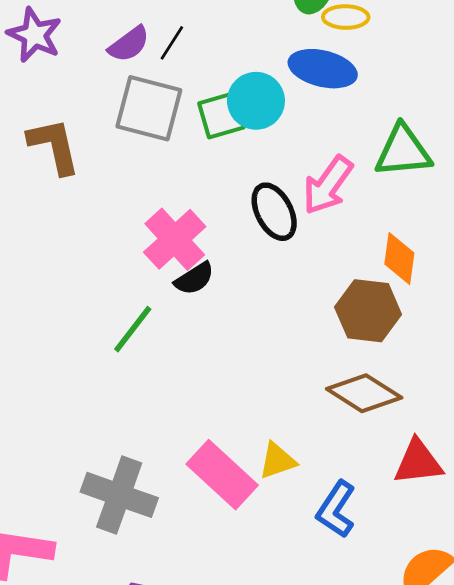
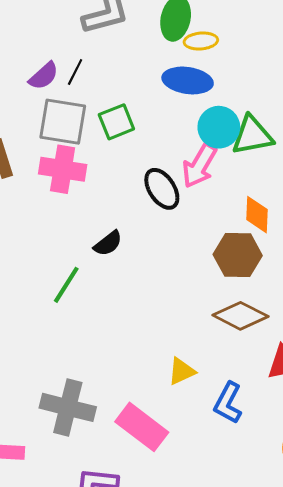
cyan circle: (256, 101) -> (219, 127), moved
pink cross: (175, 239) -> (63, 169), moved, turned -33
pink rectangle: (222, 475) -> (142, 427), moved

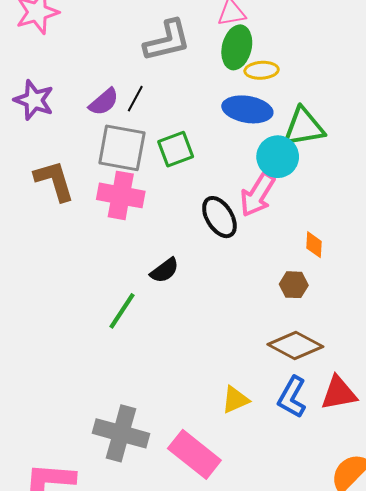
green triangle: (252, 135) -> (304, 127), moved
orange diamond: (257, 215) -> (314, 245), size x0.7
brown hexagon: (238, 255) -> (294, 285), size x0.6
blue L-shape: (228, 403) -> (292, 397), moved

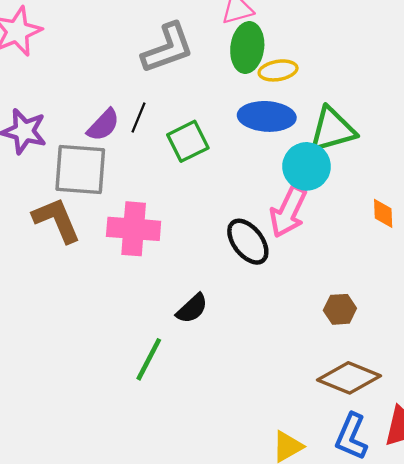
gray square: (122, 148) -> (80, 170), moved
green square: (176, 149) -> (188, 141), moved
orange diamond: (314, 245) -> (383, 213), moved

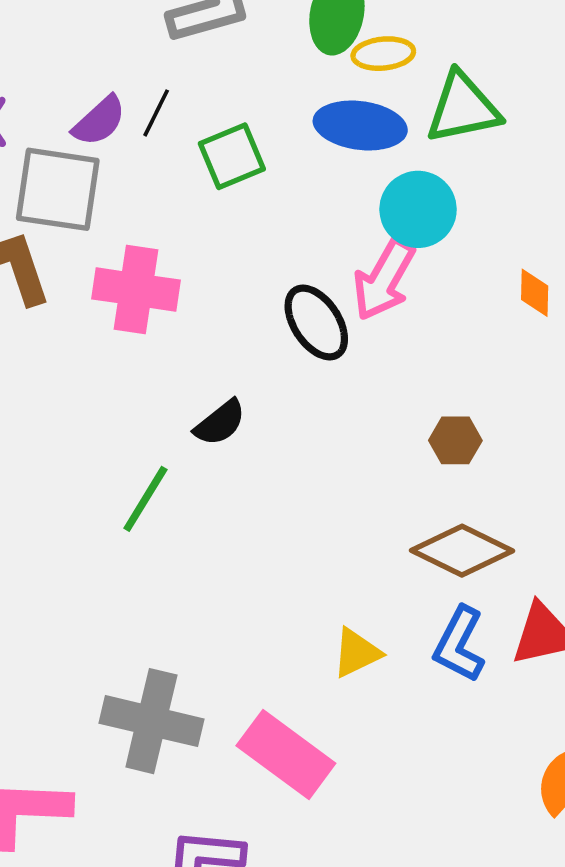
green triangle: (332, 130) -> (463, 108), moved

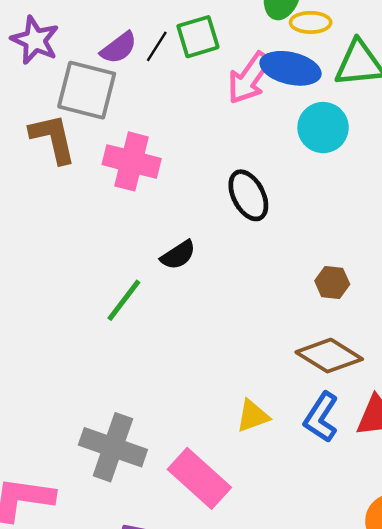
green square: (232, 156) -> (198, 37), moved
pink arrow: (384, 280) -> (249, 78), moved

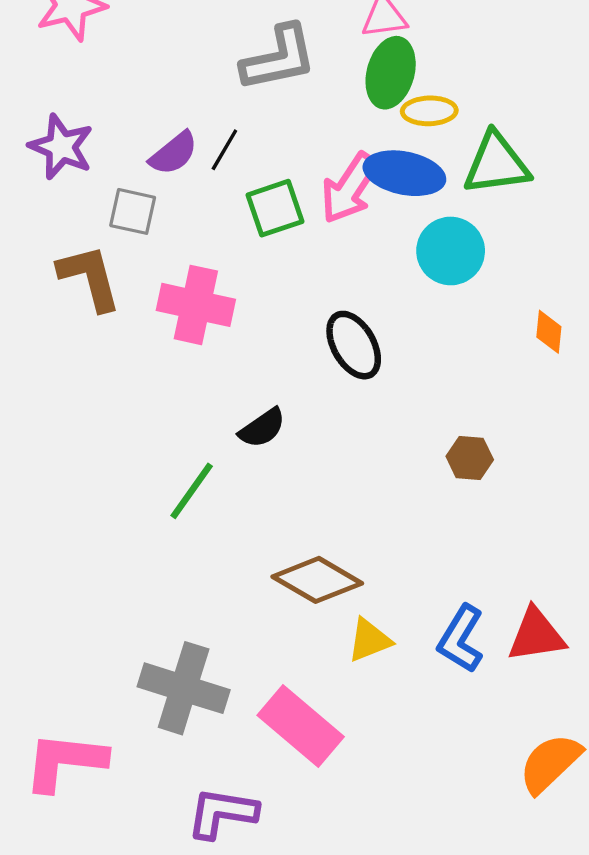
green square: (198, 37) -> (275, 208), moved
gray square: (87, 90) -> (133, 211), size x0.6
brown diamond: (329, 356) -> (317, 580), moved

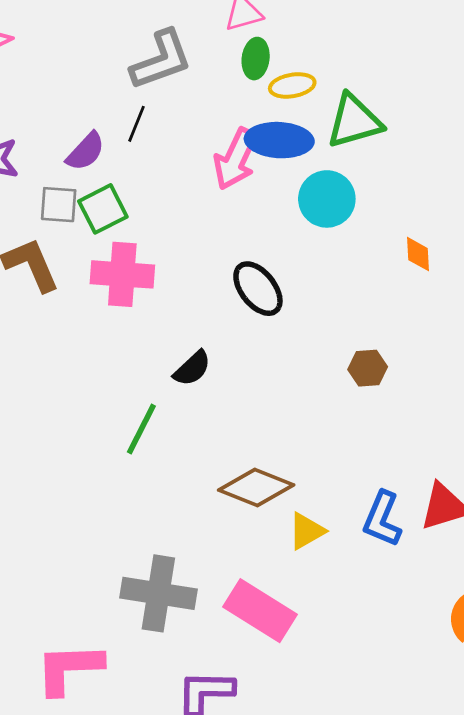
green ellipse: (391, 73) -> (256, 59), size x0.7
black line: (224, 150) -> (137, 124), moved
green square: (275, 208) -> (103, 209), moved

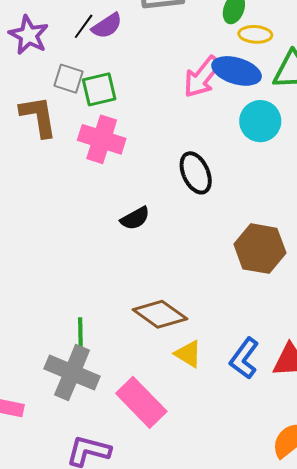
black line: (137, 124) -> (84, 26), moved
purple semicircle: (86, 152) -> (107, 26), moved
brown hexagon: (368, 368) -> (260, 249), size x1.8
green line: (141, 429) -> (80, 337), moved, turned -42
yellow triangle: (307, 531) -> (188, 354), turned 48

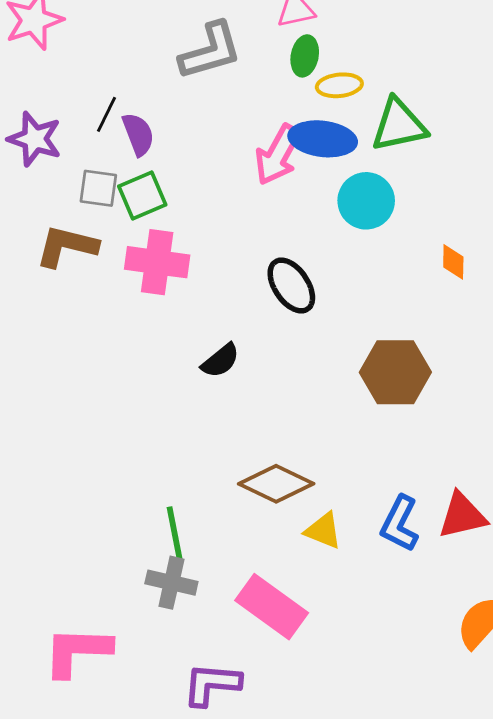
purple semicircle: (107, 26) -> (138, 134), moved, turned -68
brown L-shape: (38, 116) -> (67, 246), turned -57
gray cross: (72, 373) -> (171, 583), size x0.7

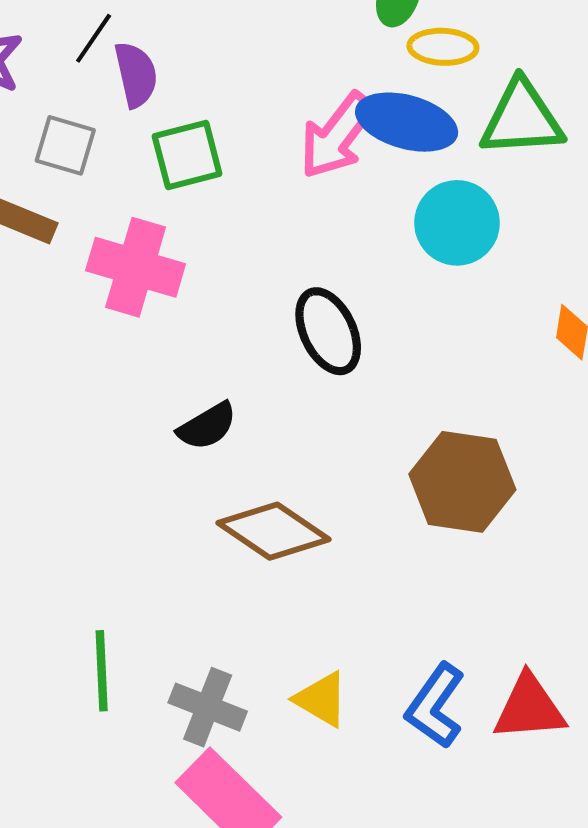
green square: (142, 196) -> (187, 155), moved
brown diamond: (276, 484) -> (273, 531), moved
gray cross: (171, 583) -> (208, 707), moved

